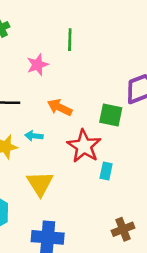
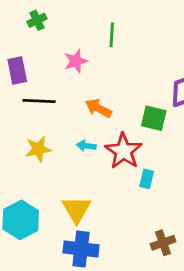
cyan arrow: (34, 136) -> (86, 146), moved
yellow triangle: (40, 184) -> (77, 209), moved

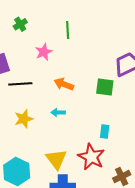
green cross: (37, 20) -> (20, 24), moved
red star: (124, 151) -> (91, 157), moved

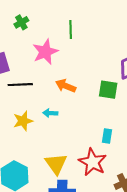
pink star: (44, 52) -> (45, 52), size x1.4
cyan arrow: (58, 112) -> (50, 113), moved

